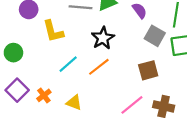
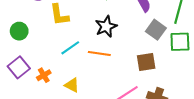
orange line: (99, 67) -> (99, 54), turned 40

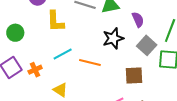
black star: (106, 26) -> (113, 38), moved
orange cross: (44, 75) -> (35, 70), moved

